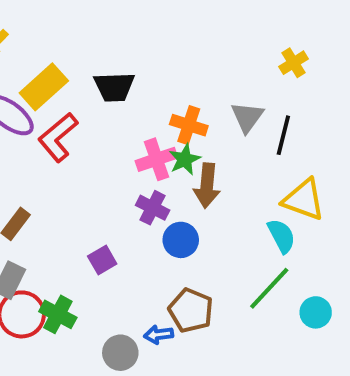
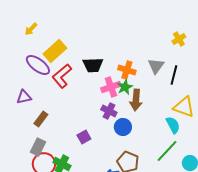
black trapezoid: (114, 87) -> (93, 65), moved

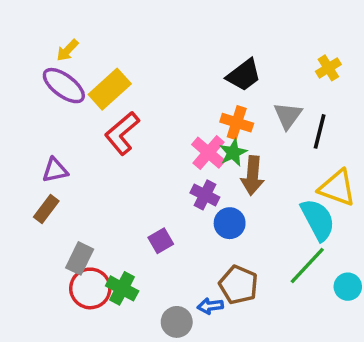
purple ellipse: (38, 65) -> (64, 86), moved
black trapezoid: (93, 65) -> (244, 75), moved, turned -35
pink cross: (111, 87) -> (208, 153), turned -30
brown rectangle: (41, 119) -> (46, 209), moved
cyan semicircle: (173, 125) -> (318, 220), size x1.4

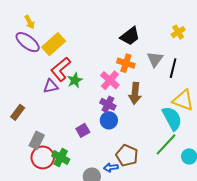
yellow arrow: (67, 50) -> (30, 22), turned -72
green star: (233, 153) -> (75, 80), moved
purple triangle: (55, 170) -> (51, 86), moved
blue circle: (230, 223) -> (109, 120), moved

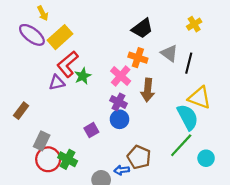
yellow arrow: (30, 22) -> (43, 13), moved
gray triangle: (155, 59) -> (169, 53), turned -30

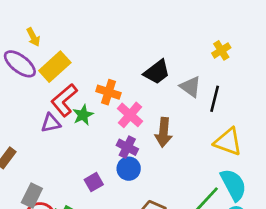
black trapezoid: (142, 28) -> (157, 72), moved
orange cross: (138, 58) -> (108, 92), moved
cyan semicircle: (188, 117) -> (233, 185), moved

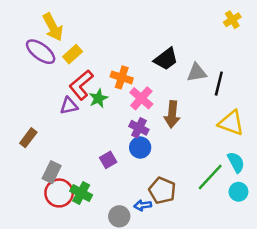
yellow arrow: (33, 37) -> (53, 27), size x1.6
yellow cross: (221, 50) -> (232, 20), moved
yellow rectangle: (55, 67) -> (73, 54), size x0.7
gray triangle: (190, 87) -> (197, 73), turned -45
cyan semicircle: (233, 185) -> (236, 162), size x0.7

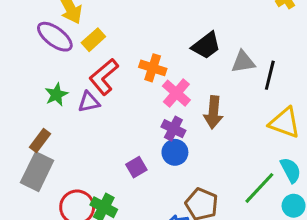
green star: (98, 98) -> (56, 95), moved
gray rectangle: (52, 172) -> (37, 172), moved, size x1.4

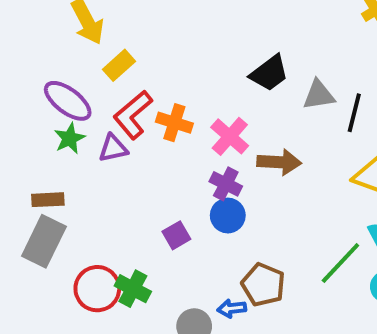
purple ellipse: (55, 37) -> (68, 101), moved
orange cross: (153, 68) -> (174, 123), moved
brown arrow: (213, 112) -> (279, 162), turned -92
brown rectangle: (40, 140) -> (48, 200), turned 50

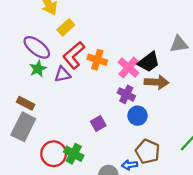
black trapezoid: (269, 73) -> (149, 62), moved
brown rectangle: (48, 200) -> (26, 103), turned 30
blue circle: (228, 216) -> (137, 116), moved

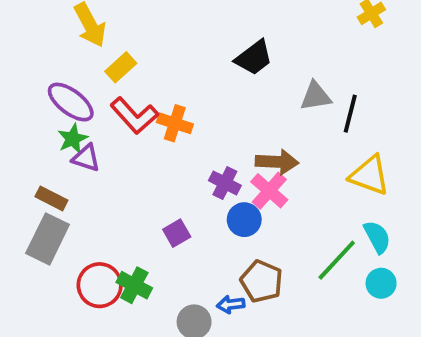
red L-shape: (74, 55) -> (134, 116), turned -92
black trapezoid: (149, 62) -> (254, 58), moved
pink cross: (129, 68) -> (269, 191), moved
purple triangle: (63, 74) -> (86, 158), moved, turned 30

